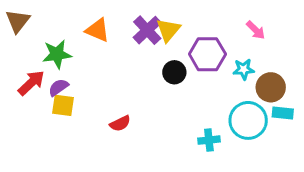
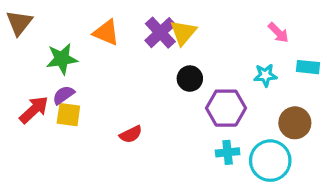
purple hexagon: (207, 54) -> (226, 108), moved
red arrow: (31, 83) -> (34, 110), moved
brown circle: (271, 87) -> (295, 123), moved
cyan rectangle: (283, 113) -> (308, 67), moved
cyan circle: (248, 120) -> (270, 161), moved

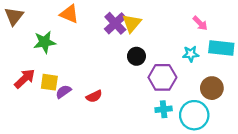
orange triangle: (106, 33) -> (69, 14), moved
cyan rectangle: (308, 67) -> (221, 48), size x1.5
purple semicircle: (64, 95) -> (63, 92), moved

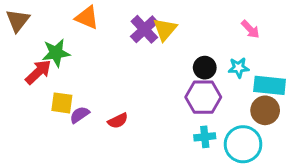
cyan rectangle: (221, 48) -> (270, 85), moved
black circle: (136, 56) -> (205, 68), moved
red arrow: (25, 79) -> (38, 72), moved

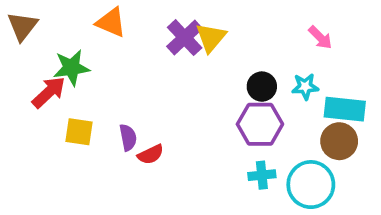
purple semicircle: (80, 115) -> (128, 137), moved, turned 114

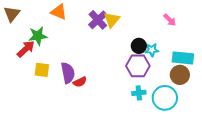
cyan star: (305, 87) -> (152, 50), moved
purple semicircle: (128, 137) -> (68, 73), size x1.5

